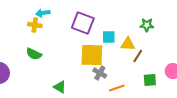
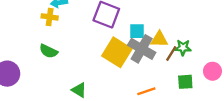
green star: (147, 25) -> (183, 48), moved
yellow square: (92, 55) -> (117, 52), turned 30
gray cross: (100, 73) -> (142, 49), moved, size x1.6

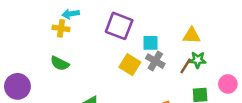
yellow triangle: (159, 39) -> (192, 36), moved
gray cross: (142, 49) -> (155, 61), size x0.7
yellow square: (117, 52) -> (130, 65), size x0.7

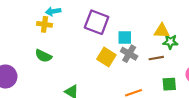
green star: (198, 60) -> (170, 42), moved
brown line: (186, 66) -> (156, 58), turned 48

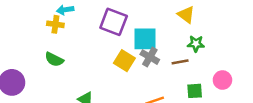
yellow triangle: (162, 31) -> (186, 15), moved, turned 35
cyan square: (125, 37) -> (145, 39), size x1.5

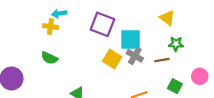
green square: (195, 91) -> (175, 86), turned 32

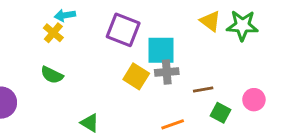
yellow cross: (50, 27) -> (53, 33), turned 32
green star: (176, 44) -> (242, 25), moved, size x1.5
gray cross: (135, 56) -> (167, 72), turned -35
brown line: (162, 60) -> (203, 89), moved

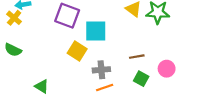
gray cross: (167, 72) -> (101, 70), moved
brown line: (203, 89) -> (137, 57), moved

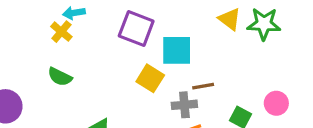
brown line: (137, 57) -> (203, 86), moved

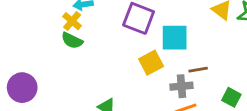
green semicircle: (60, 77) -> (72, 40), moved
yellow square: (150, 78) -> (151, 63), turned 30

